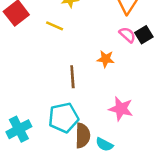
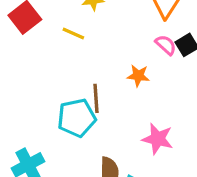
cyan pentagon: (64, 118) -> (77, 118), moved

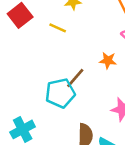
brown line: (96, 98) -> (75, 78), turned 45

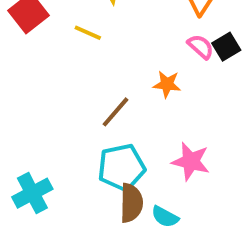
cyan pentagon: (60, 93) -> (121, 167), moved

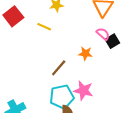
black square: (226, 47) -> (112, 41), moved
pink star: (191, 161) -> (83, 91), moved

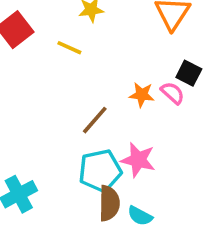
pink semicircle: (103, 34) -> (172, 93), moved
black square: (112, 41) -> (189, 73), turned -32

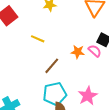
yellow line: (69, 48) -> (38, 39), moved
pink star: (138, 160) -> (88, 96), moved, turned 30

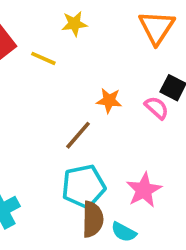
yellow line: (38, 39) -> (43, 58), moved
orange star: (78, 52) -> (109, 100), moved

